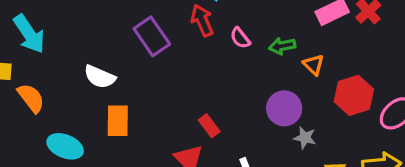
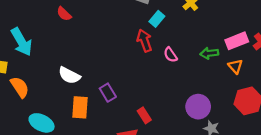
purple rectangle: (152, 36) -> (108, 93), moved, size x0.7
green arrow: (282, 46) -> (209, 53), moved
orange triangle: (314, 65) -> (235, 66), moved

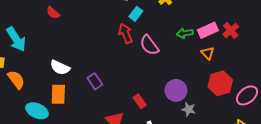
green arrow: (209, 53) -> (185, 33), moved
pink semicircle: (170, 55) -> (149, 45), size x1.5
orange rectangle: (80, 107) -> (58, 94), moved
red rectangle: (144, 115) -> (140, 101), moved

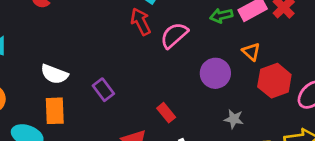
pink semicircle: (149, 45) -> (174, 35), turned 90
orange triangle: (208, 53) -> (251, 52), moved
purple circle: (176, 90) -> (215, 73), moved

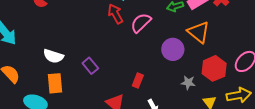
orange triangle: (251, 52) -> (199, 32), size x1.6
red hexagon: (274, 81) -> (214, 68), moved
red rectangle: (166, 113) -> (138, 81), turned 64

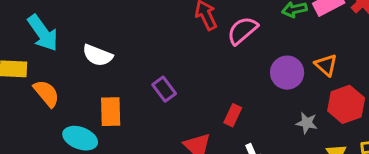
orange triangle: (199, 32) -> (326, 65), moved, size x0.7
white semicircle: (53, 56) -> (98, 55), moved

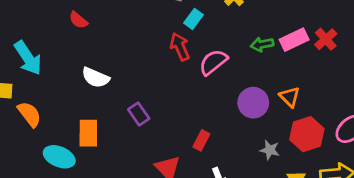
white semicircle: (98, 55) -> (95, 78), moved

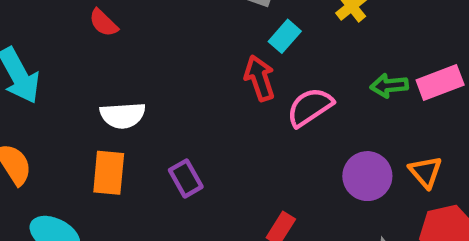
white semicircle: (95, 78) -> (123, 115), turned -32
orange rectangle: (88, 133) -> (109, 173), moved

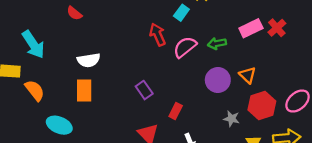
cyan rectangle: (285, 36) -> (181, 13), moved
green arrow: (389, 86) -> (217, 43), moved
purple rectangle: (186, 178) -> (144, 90), moved

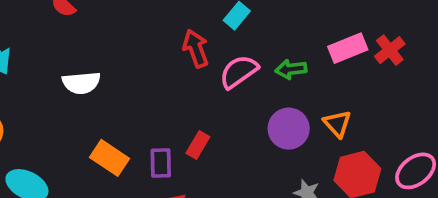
orange rectangle: (84, 90) -> (110, 158), moved, turned -60
purple rectangle: (144, 90) -> (161, 163), moved, turned 30
red rectangle: (176, 111) -> (198, 145), moved

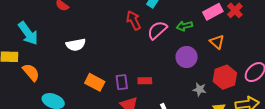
orange triangle: (337, 124) -> (217, 42), moved
red rectangle: (198, 145) -> (145, 81), moved, turned 64

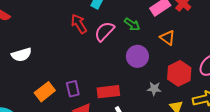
green arrow: (184, 26) -> (132, 24), turned -126
red rectangle: (145, 81) -> (108, 92), moved, size x1.5
orange rectangle: (95, 82) -> (45, 92), turned -60

